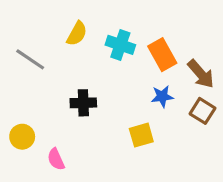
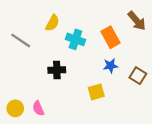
cyan cross: (120, 45) -> (75, 39), moved
brown arrow: (201, 74) -> (137, 21), moved
yellow circle: (22, 137) -> (15, 108), moved

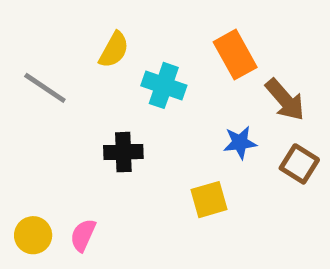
brown arrow: (137, 21) -> (285, 100), moved
orange rectangle: (110, 37) -> (235, 55), moved
pink semicircle: (38, 108) -> (83, 235), turned 48

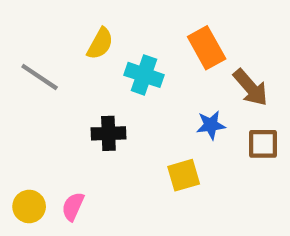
brown square: (299, 164) -> (263, 144), turned -32

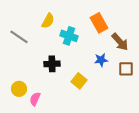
yellow square: (184, 175) -> (79, 81), moved, turned -35
yellow circle: (29, 206) -> (19, 89), moved

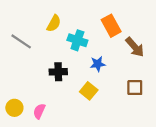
blue star: (101, 60) -> (98, 64), moved
brown square: (126, 69) -> (135, 88), moved
yellow circle: (19, 89) -> (14, 108), moved

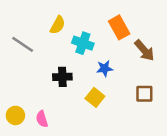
pink semicircle: (39, 111) -> (42, 119), turned -42

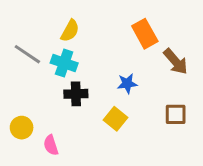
cyan cross: (83, 43) -> (64, 63), moved
yellow circle: (15, 115) -> (22, 128), moved

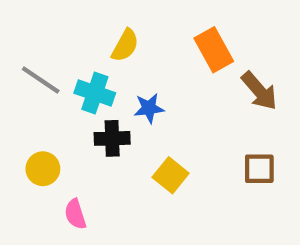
yellow semicircle: (70, 31) -> (125, 45), moved
blue star: (127, 84) -> (149, 108), moved
yellow circle: (22, 128) -> (43, 169), moved

